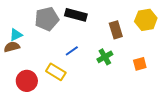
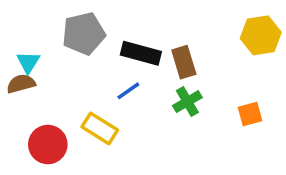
black rectangle: (76, 15) -> (141, 53), moved
brown rectangle: (116, 30) -> (184, 62), moved
cyan triangle: (16, 35) -> (28, 62), turned -32

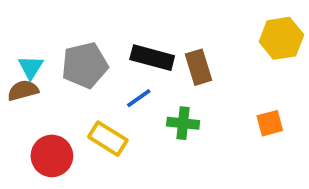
gray pentagon: (84, 34) -> (85, 65), moved
green cross: (187, 102) -> (183, 123), moved, turned 36

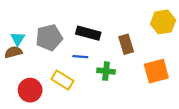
brown rectangle: (198, 67) -> (126, 44), moved
blue line: (139, 98) -> (80, 57), turned 40
orange square: (270, 123) -> (156, 71), size x1.6

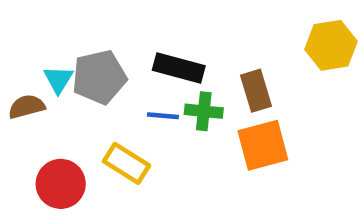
cyan triangle: (18, 39) -> (58, 79), moved
green cross: (106, 71) -> (204, 111), moved
orange square: (156, 71) -> (263, 145), moved

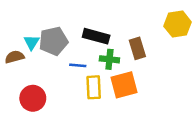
blue line: (163, 116) -> (78, 65), moved
orange square: (263, 145) -> (124, 85), moved
yellow rectangle: (127, 163) -> (94, 87), moved, turned 55

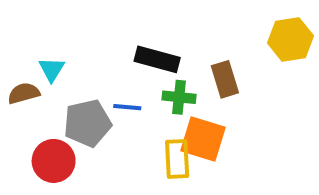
gray pentagon: (53, 41) -> (87, 123), moved
orange square: (124, 85) -> (203, 139), turned 32
yellow rectangle: (94, 87) -> (177, 159), moved

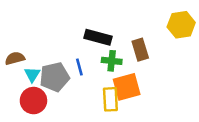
cyan triangle: (52, 69) -> (32, 74), moved
blue line: (127, 107) -> (79, 67), turned 70
orange square: (203, 139) -> (127, 87), turned -32

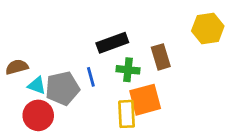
black rectangle: (98, 37) -> (112, 43), turned -35
cyan triangle: (32, 74) -> (37, 85), turned -42

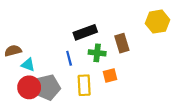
gray pentagon: (62, 88) -> (47, 87), moved
orange square: (145, 100) -> (110, 76), size x0.6
yellow rectangle: (127, 114) -> (84, 85), moved

